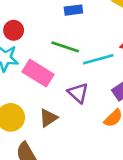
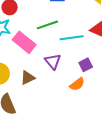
green line: (65, 47) -> (47, 25), turned -45

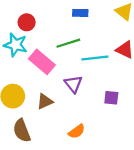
purple square: (86, 65) -> (111, 98), moved, turned 32
orange semicircle: (77, 84) -> (77, 131), moved

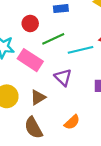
red circle: (27, 22) -> (30, 23), moved
brown semicircle: (22, 131) -> (33, 128), moved

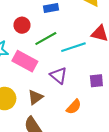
orange semicircle: (72, 122) -> (74, 107), moved

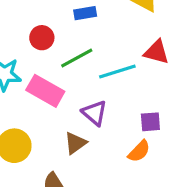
brown triangle: (35, 97) -> (75, 143), moved
orange semicircle: (74, 107) -> (139, 151), moved

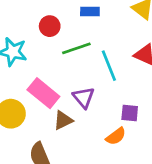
cyan line: (117, 71) -> (109, 66), turned 76
pink rectangle: (45, 91) -> (43, 93), moved

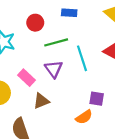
pink rectangle: (43, 93) -> (27, 78), size x0.7
purple triangle: (84, 97) -> (54, 69), moved

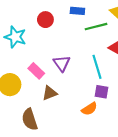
green line: (56, 42) -> (96, 27), moved
cyan line: (82, 58) -> (97, 67), moved

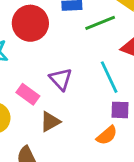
red circle: (45, 20) -> (30, 23), size x1.6

